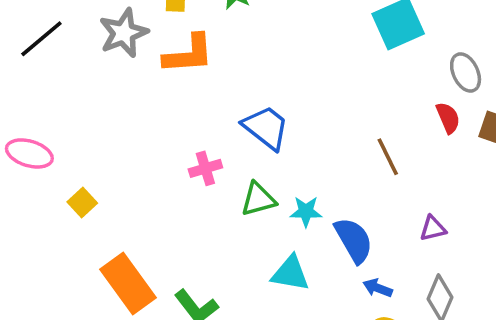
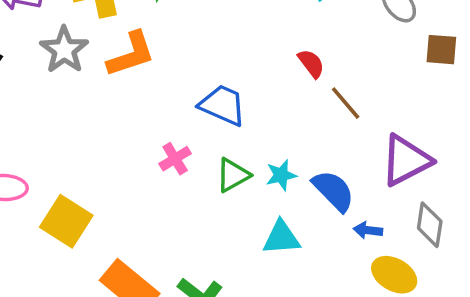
red semicircle: (448, 118) -> (311, 63), moved
yellow square: (82, 203) -> (66, 221), size x1.8
purple triangle: (433, 229) -> (406, 160), size x2.0

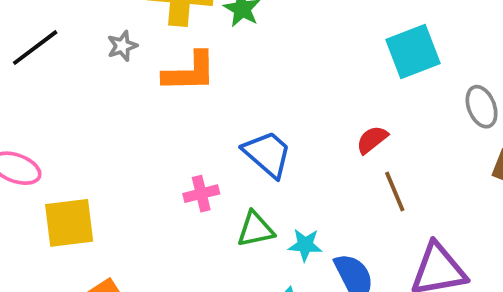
gray star: (64, 50) -> (122, 46), size x0.6
red semicircle: (311, 63) -> (372, 140), turned -108
yellow square: (66, 221) -> (69, 223), turned 33

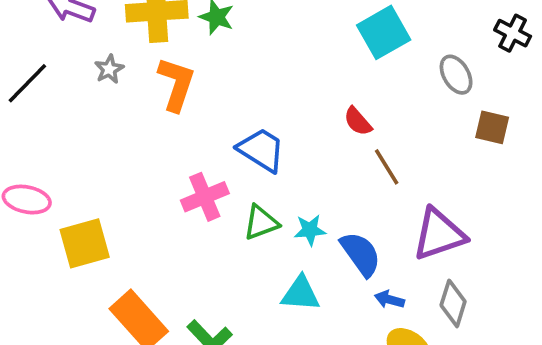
orange L-shape: (190, 72) -> (176, 84), turned -62
red semicircle: (372, 140) -> (358, 121), turned -84
pink cross: (201, 194) -> (205, 197), size x1.4

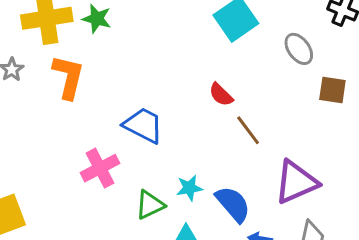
green triangle: (261, 223) -> (150, 205), moved

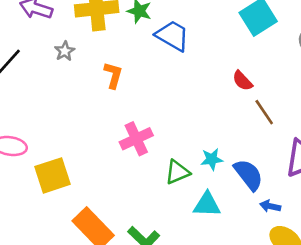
orange L-shape: (68, 77) -> (113, 75), moved, size x0.7
blue trapezoid: (143, 125) -> (172, 36), moved

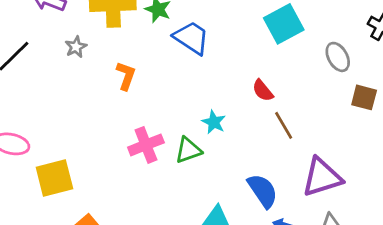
cyan star: (212, 159) -> (214, 122), moved, turned 30
green triangle: (177, 172) -> (188, 150), moved

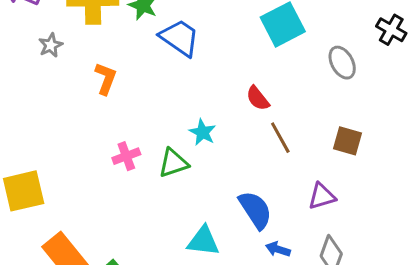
brown square: (364, 97) -> (347, 141), moved
pink cross: (146, 145) -> (126, 156), size x0.7
purple triangle: (322, 177) -> (322, 196), size x0.6

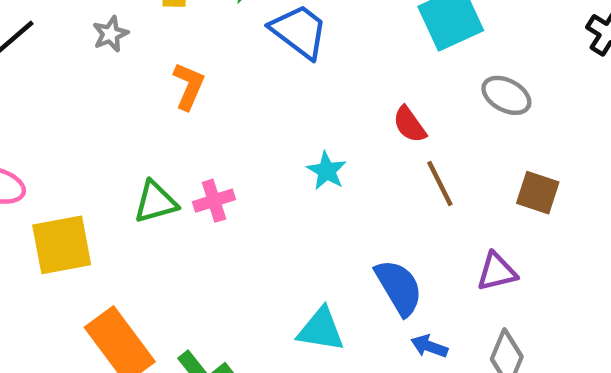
gray ellipse: (342, 63) -> (506, 95), moved, turned -36
green triangle: (173, 163) -> (155, 202), moved

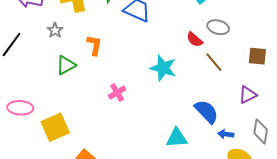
gray ellipse: (506, 95) -> (218, 27), moved
cyan star: (327, 171) -> (163, 68), size x1.5
green triangle: (155, 202) -> (66, 65), moved

